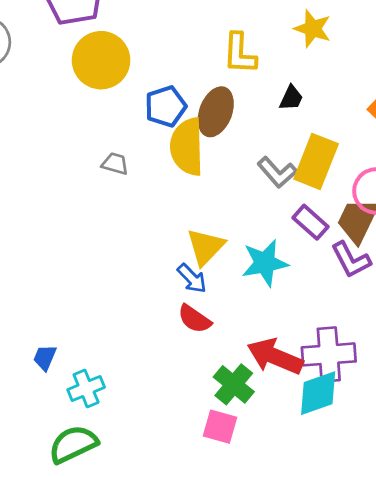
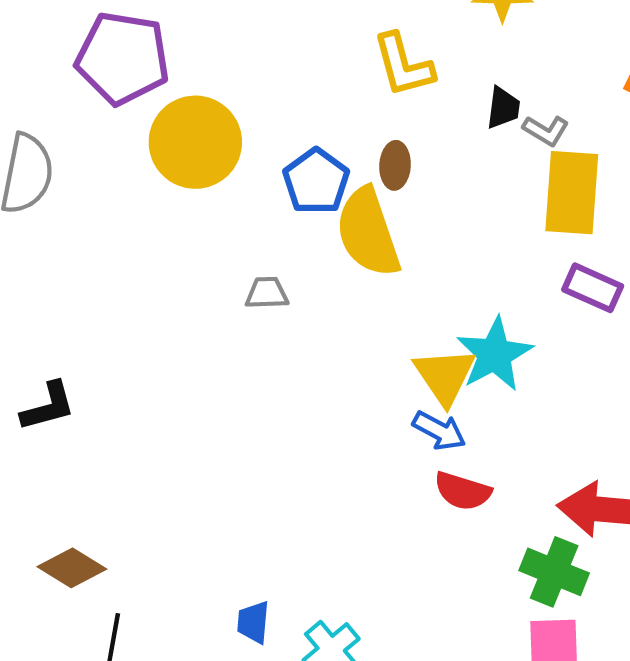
brown ellipse: (216, 112) -> (395, 165), size x0.6
gray L-shape: (277, 172) -> (546, 130), moved, size x0.7
cyan star: (265, 263) -> (495, 354), moved

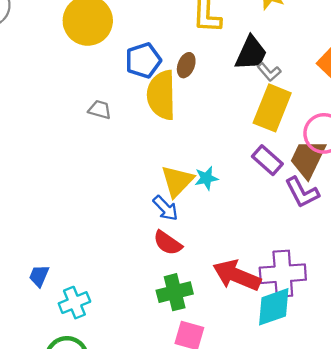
black trapezoid: (503, 108) -> (251, 53), size x1.6
cyan star: (495, 354) -> (206, 178), size x0.6
green cross: (554, 572) -> (175, 292), moved, turned 36

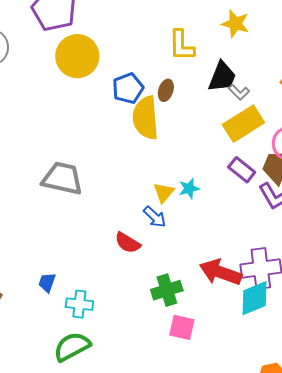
yellow rectangle: (272, 108) -> (243, 124), turned 39
gray trapezoid: (100, 110) -> (62, 178), moved, size x2.0
yellow triangle: (177, 181) -> (164, 192), size x0.7
red semicircle: (168, 243) -> (127, 243), moved
cyan cross: (74, 303) -> (79, 304), turned 32

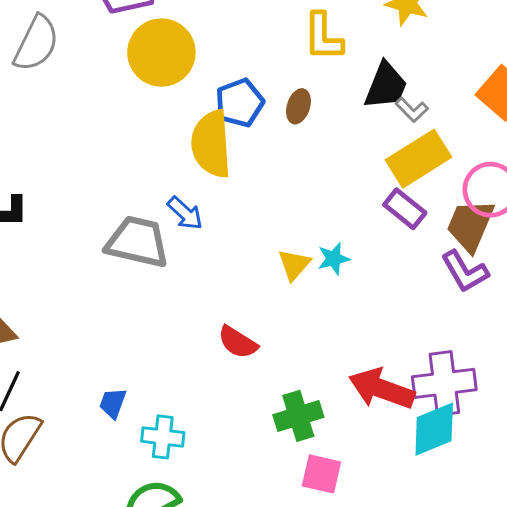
yellow semicircle: (146, 118) -> (211, 144), moved
purple rectangle: (242, 170) -> (405, 209), moved
blue arrow: (155, 217) -> (185, 213), moved

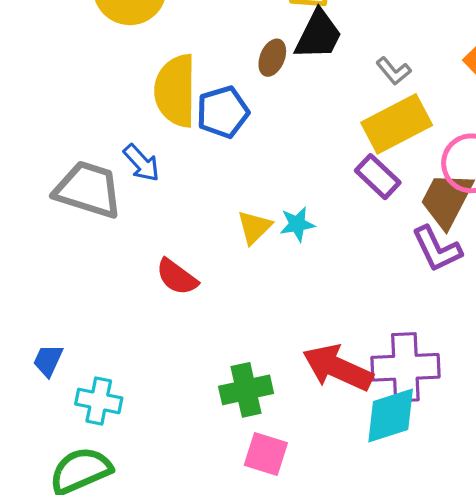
black trapezoid: (386, 86) -> (318, 35), moved
blue pentagon: (240, 103) -> (223, 112), moved
red semicircle: (238, 342) -> (177, 277), moved

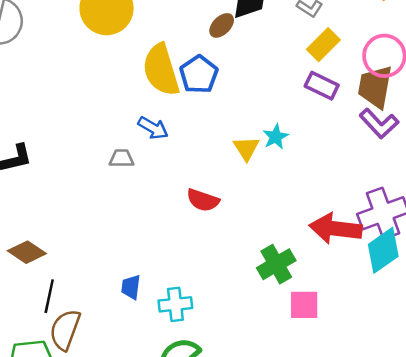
brown ellipse: (272, 58) -> (222, 25), turned 40
yellow rectangle: (397, 124) -> (323, 45), size x0.7
gray trapezoid: (88, 190) -> (121, 158), size x0.5

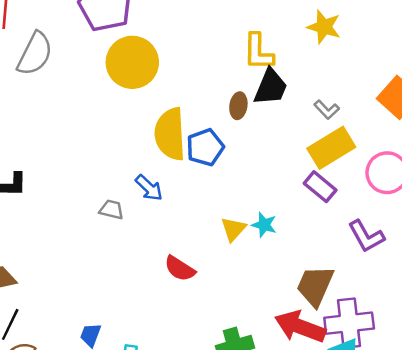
brown ellipse: (222, 25) -> (238, 106), turned -50
yellow rectangle: (323, 45) -> (331, 148), size x1.4
brown trapezoid: (375, 87) -> (315, 286), moved
cyan star: (276, 137) -> (264, 225), turned 30

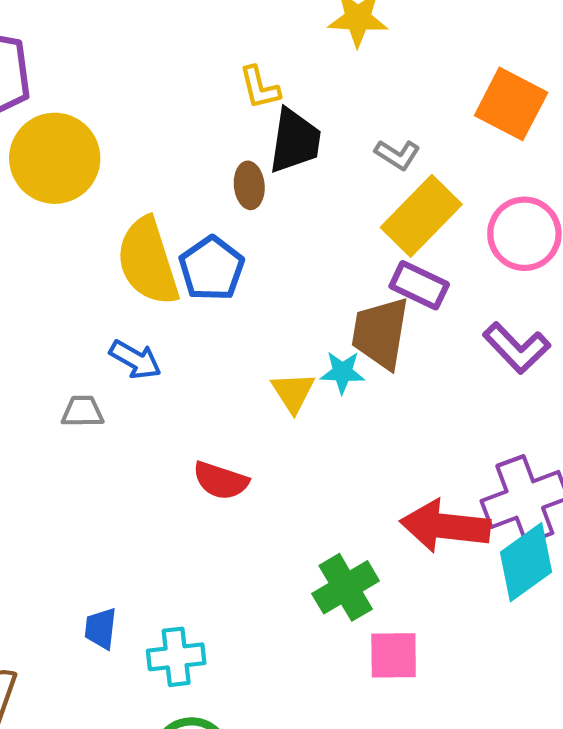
yellow L-shape: (258, 52) -> (260, 88), size x0.7
brown trapezoid: (315, 286) -> (380, 333), moved

